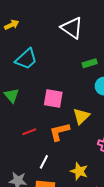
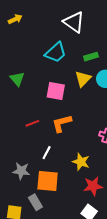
cyan trapezoid: (26, 59) -> (56, 53), moved
green triangle: (12, 95) -> (17, 79), moved
yellow triangle: (81, 116) -> (83, 79), moved

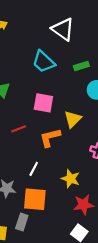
cyan trapezoid: (56, 53) -> (43, 62), turned 85
yellow triangle: (83, 79) -> (73, 119), moved
red line: (32, 123) -> (19, 129), moved
gray rectangle: (35, 202) -> (22, 222), turned 49

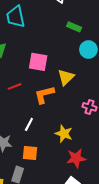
cyan trapezoid: (43, 62) -> (16, 17), moved, turned 35
green rectangle: (81, 66) -> (74, 27), turned 40
orange square: (35, 199) -> (30, 153), size x0.7

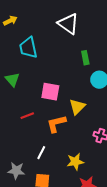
green rectangle: (74, 27) -> (85, 58), turned 56
yellow star: (64, 134) -> (75, 162), turned -30

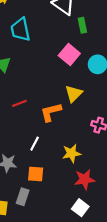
green rectangle: (85, 58) -> (82, 25), moved
pink square: (50, 92) -> (69, 55), moved, turned 30

